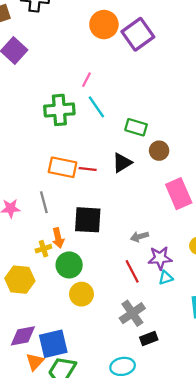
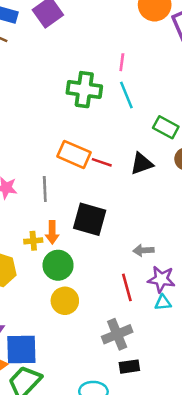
pink line: (86, 80) -> (122, 62), turned -32

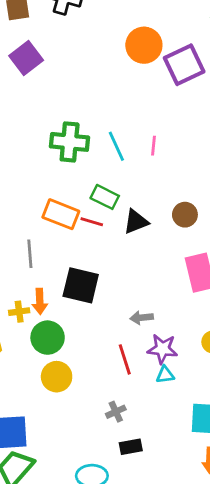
pink line: (122, 62) -> (153, 146), moved
green rectangle: (166, 127) -> (105, 197), moved
gray cross: (117, 334) -> (116, 412), size x0.6

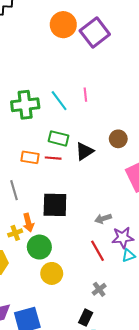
orange rectangle: (61, 214) -> (30, 157), size x0.7
black rectangle: (131, 447) -> (86, 318), moved, turned -42

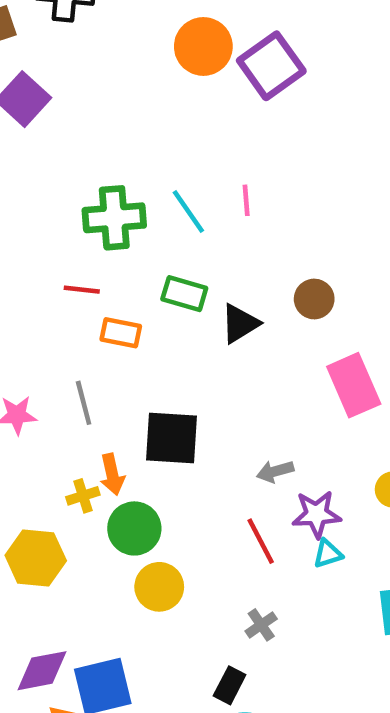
red line: (53, 158) -> (82, 290), moved

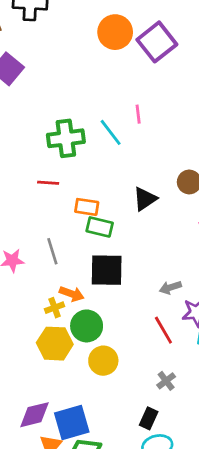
pink line: (246, 200) -> (138, 114), moved
green rectangle: (184, 294) -> (100, 227), moved
orange rectangle: (121, 333) -> (87, 207), moved
orange arrow: (112, 474) -> (72, 294), turned -55
yellow hexagon: (36, 558) -> (55, 344), moved

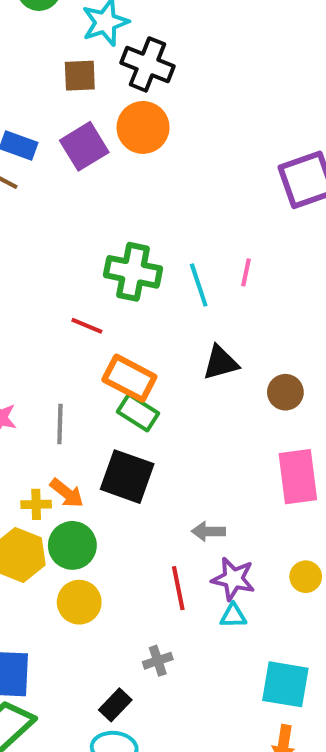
orange circle: (115, 32) -> (143, 127), moved
black triangle: (145, 199) -> (220, 363), moved
orange rectangle: (87, 207) -> (129, 378), size x1.4

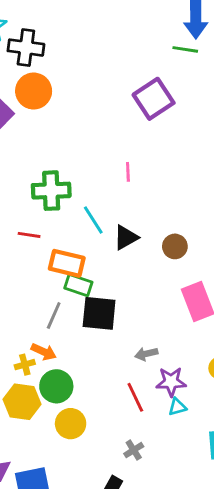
cyan line: (199, 285) -> (93, 220), moved
gray line: (60, 424) -> (54, 315), moved, turned 36
black square: (127, 477) -> (99, 313), moved

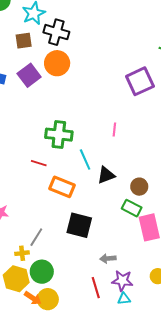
green rectangle: (78, 285) -> (132, 208), moved
gray line: (54, 315) -> (36, 237), moved
orange arrow: (44, 352) -> (33, 298), moved

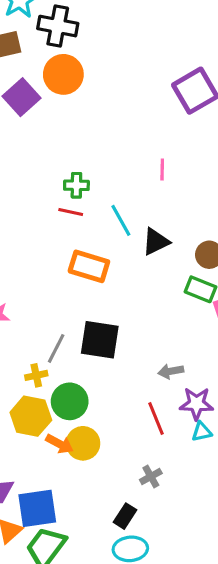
green cross: (59, 135) -> (76, 185), size x0.6
red line: (39, 163) -> (71, 212), moved
black square: (79, 225) -> (100, 340), moved

